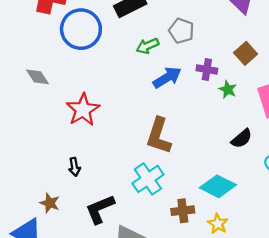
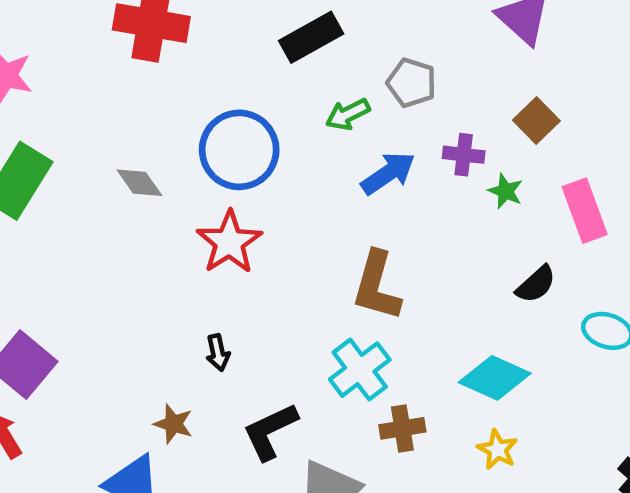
blue circle: (81, 29) -> (239, 150), moved
brown cross: (183, 211) -> (402, 428), moved

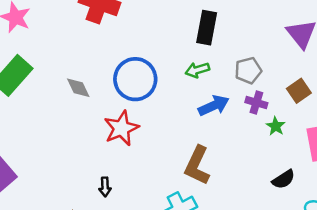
black rectangle: (311, 37) -> (207, 28), moved, turned -60
gray pentagon: (412, 83) -> (248, 70), moved, turned 30

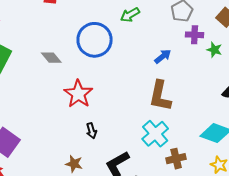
green arrow: (197, 70) -> (130, 15), moved
blue arrow: (214, 106) -> (163, 56), moved, size x0.7
red star: (121, 128) -> (78, 94), moved

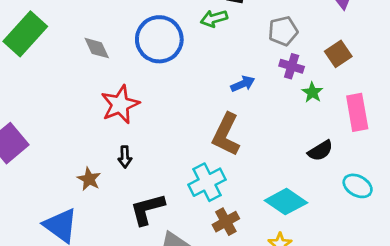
brown cross: (176, 159) -> (226, 222), turned -30
brown star: (74, 164) -> (89, 179), moved

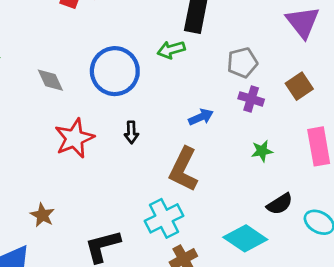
green star: (312, 92) -> (262, 151), moved, turned 30
black semicircle: (320, 151) -> (280, 204), moved
black arrow: (125, 157) -> (131, 132), moved

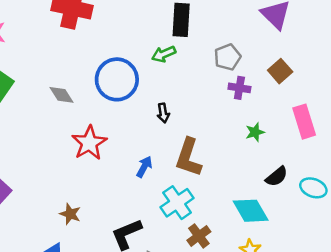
blue arrow: (201, 117) -> (144, 167), moved, turned -30
black arrow: (131, 132) -> (163, 113), moved
cyan diamond: (245, 238) -> (251, 211), turned 33

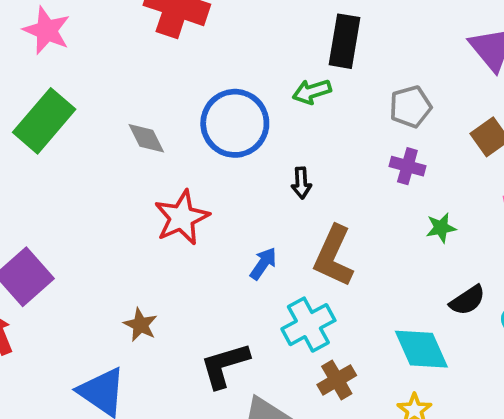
purple cross: (239, 88) -> (407, 166), moved

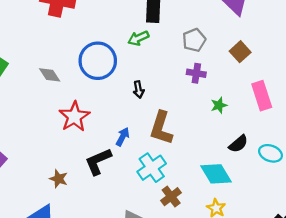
black L-shape: (225, 365) -> (98, 161), moved

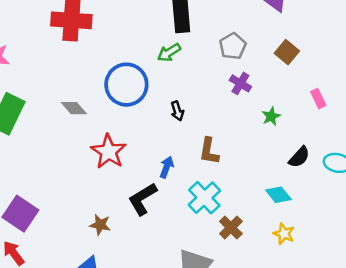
purple cross: (196, 73) -> (240, 83), turned 30
pink rectangle: (262, 96) -> (318, 99), size x0.6
brown L-shape: (161, 128) -> (209, 151), size x0.7
cyan diamond: (216, 174) -> (278, 195), size x0.7

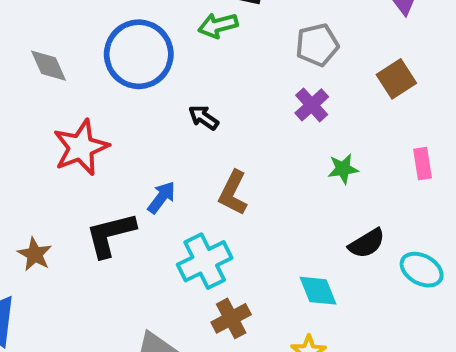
black arrow: (177, 111) -> (204, 117), turned 126

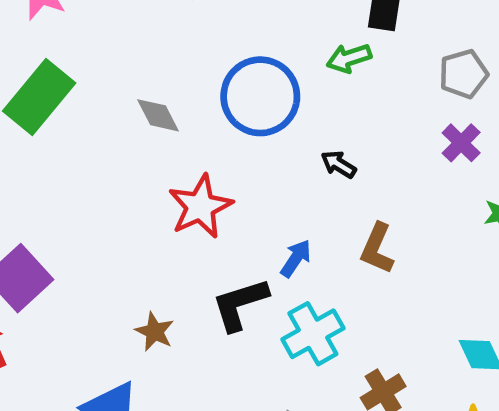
cyan cross: (205, 261) -> (313, 334), moved

